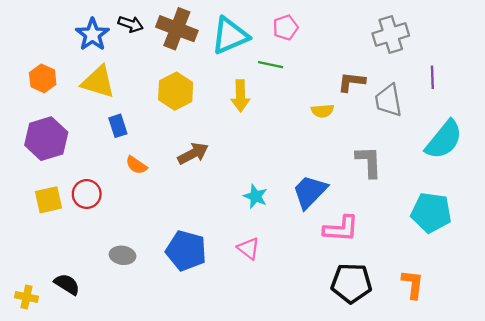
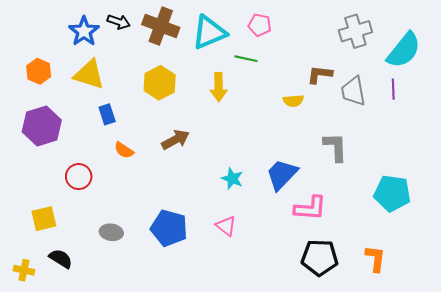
pink pentagon: (286, 28) -> (260, 25), turned 30
purple line: (432, 77) -> (393, 89), moved
cyan semicircle: (444, 140) -> (404, 50), moved
yellow square: (49, 200) -> (44, 219), moved

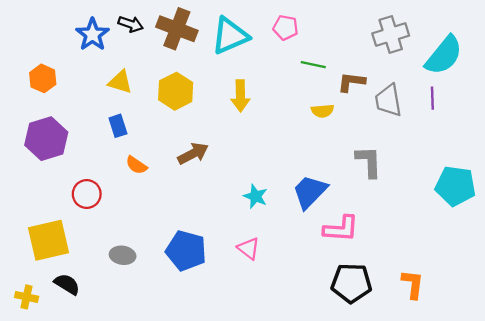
green line: (246, 59) -> (313, 65), moved
yellow triangle: (89, 74) -> (120, 82), moved, size x0.7
cyan pentagon: (392, 193) -> (455, 186), moved
yellow square: (44, 219) -> (49, 240), size x1.5

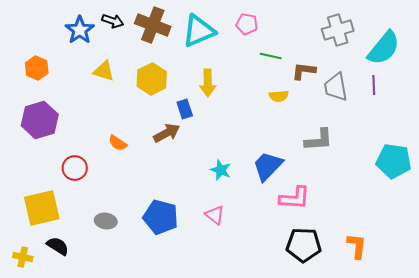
blue rectangle: (118, 126) -> (185, 109), moved
gray L-shape: (369, 162) -> (319, 140), turned 88

